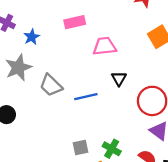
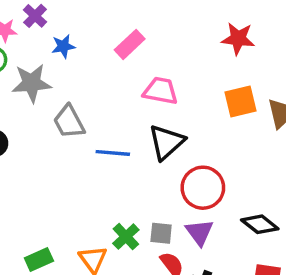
pink rectangle: (75, 22) -> (130, 44), turned -48
black triangle: (119, 79) -> (167, 142), size x1.6
gray square: (81, 147) -> (161, 233), moved

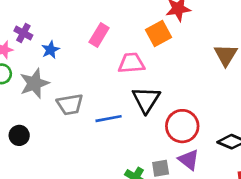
orange square: (241, 102) -> (158, 33), moved
gray trapezoid: (69, 122) -> (70, 104), turned -56

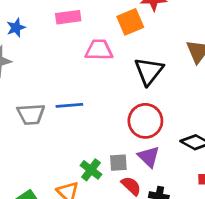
pink rectangle: (99, 35) -> (68, 17), turned 45
black triangle: (146, 100) -> (149, 71), moved
gray trapezoid: (70, 104) -> (31, 114), moved

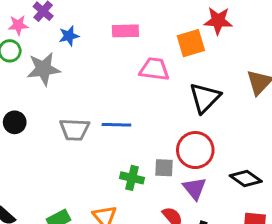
gray square: (118, 163) -> (164, 168), moved
green cross: (91, 170) -> (132, 178), moved, turned -30

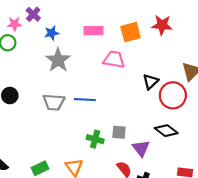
orange square: (191, 43) -> (131, 32), moved
gray star: (43, 69) -> (58, 60), moved, turned -30
black triangle: (205, 98) -> (151, 82), size x0.7
red circle: (195, 150) -> (173, 95), moved
black diamond: (246, 179) -> (166, 131), moved

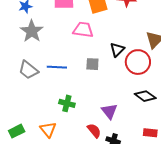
gray trapezoid: (54, 102) -> (28, 70), turned 35
black diamond: (166, 131) -> (145, 96), moved
gray square: (119, 132) -> (92, 64), moved

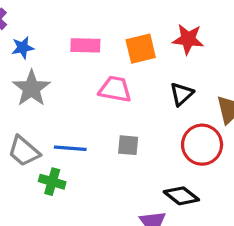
black triangle: (117, 50) -> (182, 94), moved
black diamond: (145, 96) -> (181, 196), moved
green cross: (67, 103) -> (52, 182), moved

